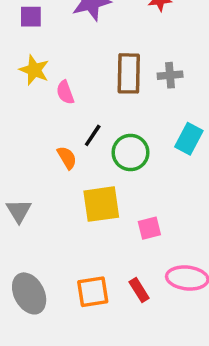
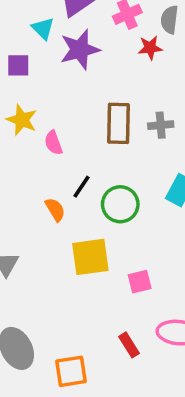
orange square: (93, 292) -> (71, 371), moved

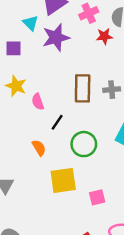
black line: (82, 187) -> (57, 122), moved

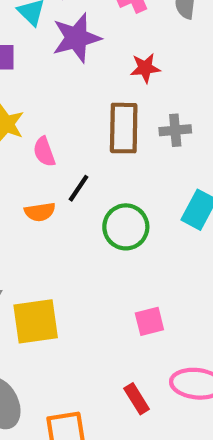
red star: (104, 36) -> (145, 68), moved
orange semicircle: (39, 148) -> (40, 212), moved, turned 112
yellow square: (63, 180) -> (36, 321), moved

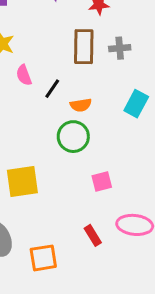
pink semicircle: (44, 152) -> (24, 75), moved
orange semicircle: (40, 212) -> (81, 105), moved
green circle: (126, 227) -> (73, 137), moved

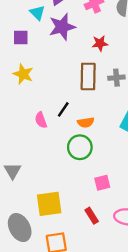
pink semicircle: (24, 75) -> (41, 120), moved
yellow square: (22, 181) -> (49, 204), moved
red rectangle: (93, 235) -> (92, 216), moved

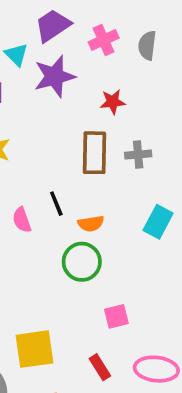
black line: (63, 109) -> (56, 204), turned -56

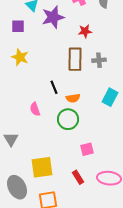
pink semicircle: (22, 220) -> (35, 109), moved

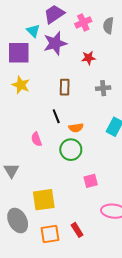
purple square: (18, 26) -> (19, 53), size x1.6
brown rectangle: (75, 59) -> (65, 87), moved, size x0.7
red rectangle: (78, 177) -> (77, 230), moved

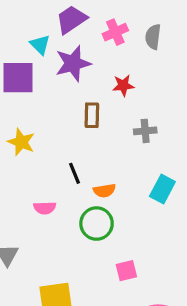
yellow star: (21, 85) -> (21, 142), moved
brown rectangle: (65, 87) -> (92, 115), moved
pink semicircle: (36, 139) -> (45, 208), turned -72

